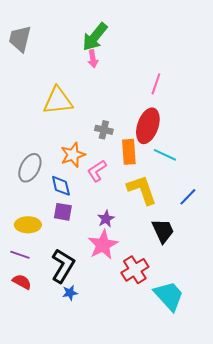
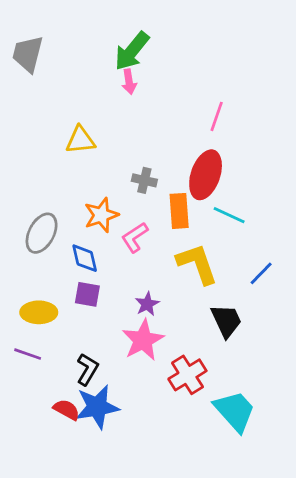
yellow triangle: (58, 101) -> (80, 140), size x0.7
black L-shape: (63, 266) -> (87, 369), size x0.7
red semicircle: (22, 282) -> (67, 410), moved
blue star: (70, 293) -> (97, 407), size x2.0

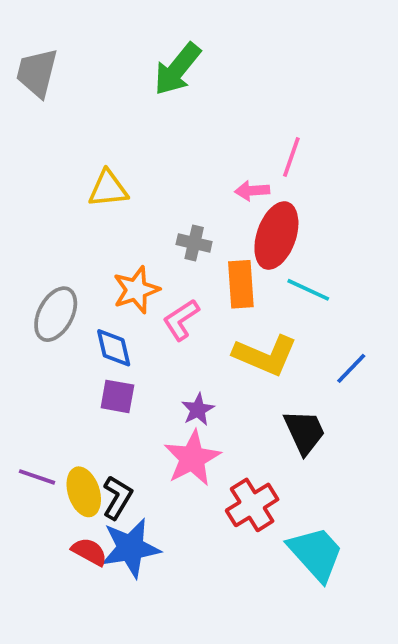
pink arrow: (129, 82) -> (252, 191), moved, turned 95
yellow L-shape: (197, 264) -> (265, 355), turned 132
yellow ellipse: (39, 312) -> (84, 492), moved, turned 72

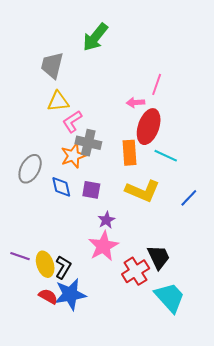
gray trapezoid: (37, 73) -> (52, 65), moved
gray cross: (194, 243) -> (88, 143), moved, size x1.4
pink L-shape: (181, 320) -> (72, 122), moved
purple square: (117, 396) -> (91, 190), moved
black trapezoid: (305, 432) -> (159, 257), moved

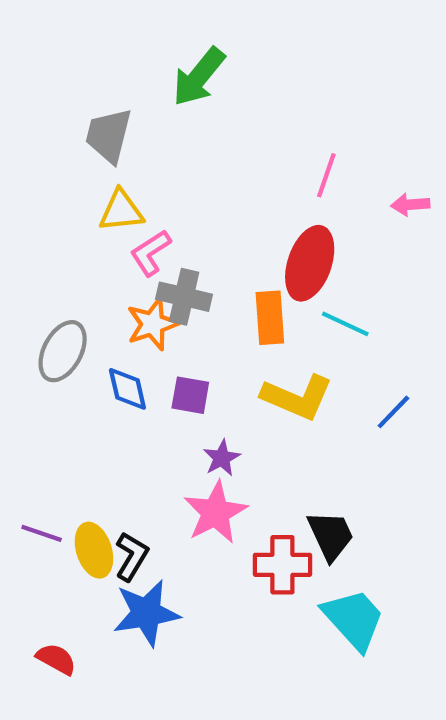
pink arrow: (136, 102) -> (410, 205), moved
red cross: (136, 271) -> (282, 565), turned 32
red semicircle: (48, 296) -> (56, 659), moved

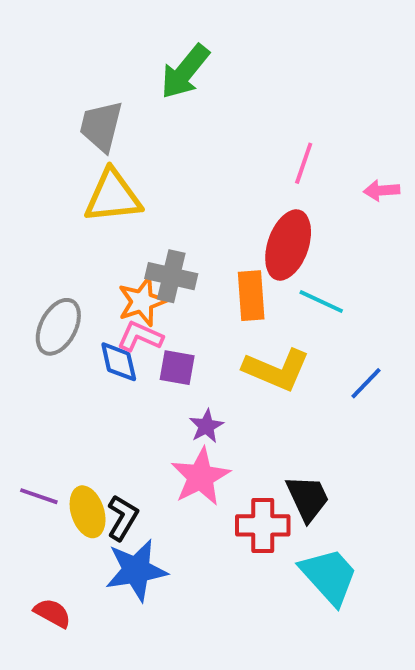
yellow triangle: (121, 211) -> (113, 196), size x1.4
pink L-shape: (151, 253) -> (140, 337), moved, turned 57

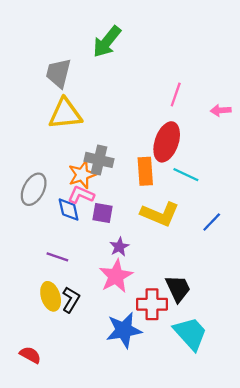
purple line: (39, 496) -> (57, 257), moved
blue star: (136, 570) -> (124, 330), moved

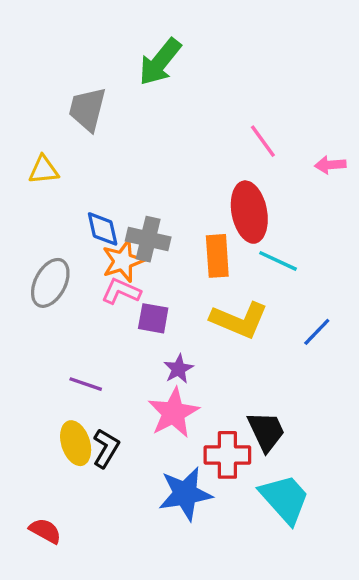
pink line: (176, 95) -> (263, 141), turned -55
yellow triangle: (65, 114) -> (44, 170), moved, size x0.6
red ellipse: (167, 142) -> (249, 212), turned -30
blue diamond: (69, 210) -> (103, 229), moved

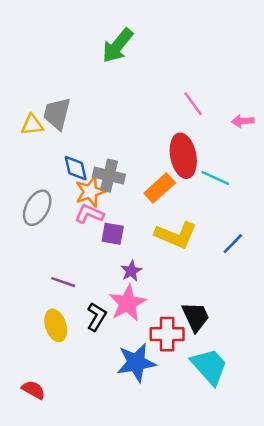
gray trapezoid: (87, 109) -> (57, 114), moved
orange rectangle: (217, 256) -> (160, 188), turned 52
cyan line: (278, 261) -> (215, 178), moved
black L-shape: (106, 448) -> (97, 317), moved

